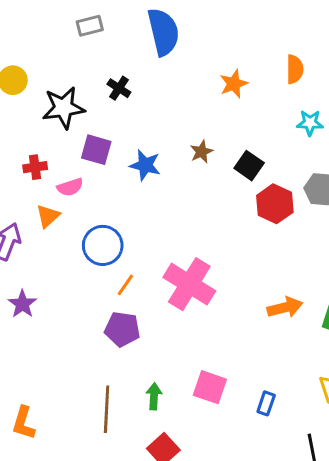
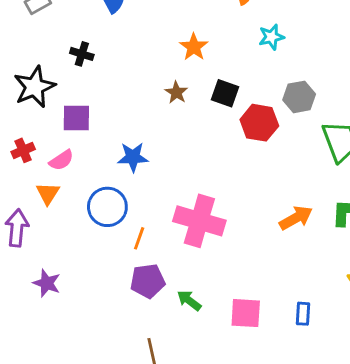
orange star: (234, 84) -> (194, 47), moved
blue star: (145, 165) -> (133, 157), moved
green arrow: (154, 396) -> (189, 300), moved, turned -40

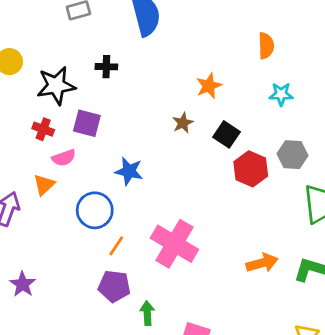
black cross: (82, 54) -> (106, 67), turned -30
red cross: (23, 150) -> (43, 129), moved, turned 30
purple star: (47, 283) -> (23, 284), moved
green arrow: (189, 300) -> (147, 313), turned 35

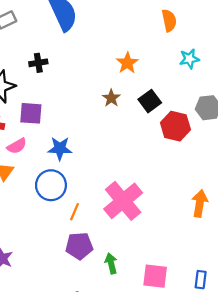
black square: (227, 134) -> (150, 101), turned 30
blue star: (129, 171) -> (60, 148), moved
pink cross: (174, 244) -> (123, 201), turned 30
orange arrow: (262, 263) -> (200, 203), turned -55

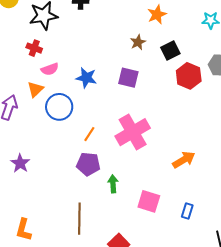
purple square: (31, 113) -> (128, 78), moved
blue circle: (51, 185) -> (59, 107), moved
orange arrow: (200, 203) -> (184, 160), moved, turned 40

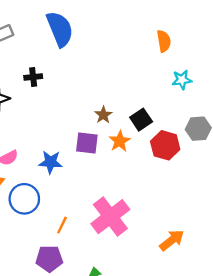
orange star: (157, 14) -> (120, 141), moved
purple square: (128, 78) -> (87, 143), moved
purple pentagon: (88, 164) -> (49, 259), moved

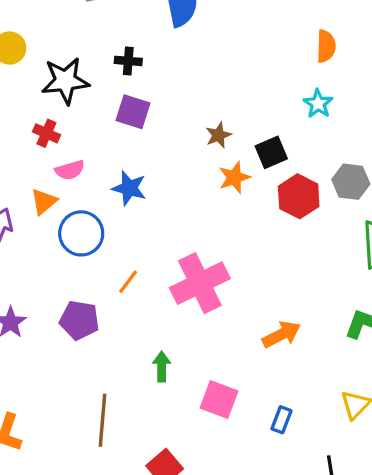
cyan star: (182, 80) -> (318, 104), moved, turned 30
purple square: (87, 143) -> (133, 112), moved
purple pentagon: (49, 259) -> (79, 320), moved

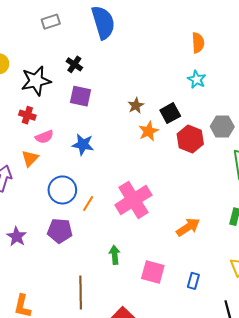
black cross: (128, 61) -> (74, 64), turned 35
blue circle: (81, 233) -> (62, 190), moved

